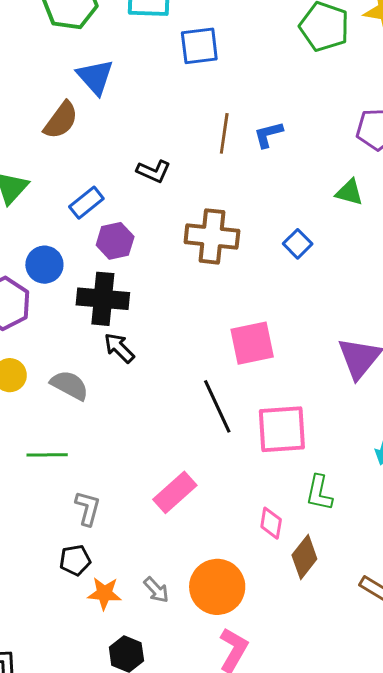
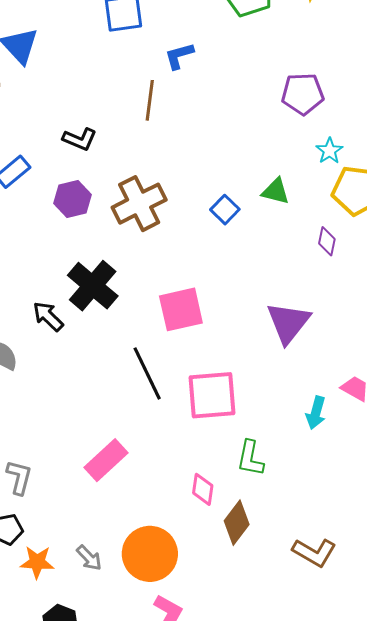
blue L-shape: (268, 134) -> (179, 56), moved
green triangle: (349, 192) -> (276, 191), moved
brown cross: (212, 236) -> (139, 204), turned -32
purple hexagon: (115, 241) -> (73, 199), moved
black cross: (103, 299) -> (93, 286), moved, turned 36

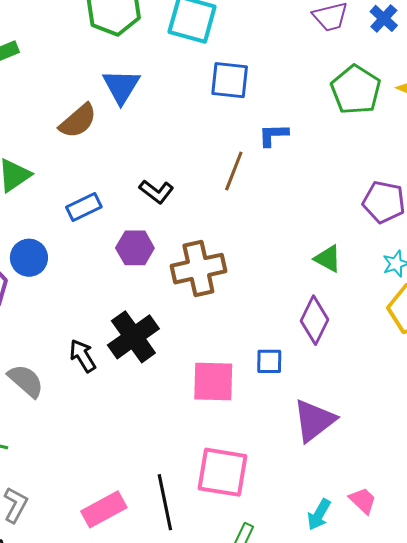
green triangle: (276, 191) -> (328, 259), moved
blue square: (225, 210) -> (269, 361), moved, turned 32
purple diamond: (327, 241) -> (315, 320), moved, size x1.6
black line: (147, 373) -> (165, 502), moved

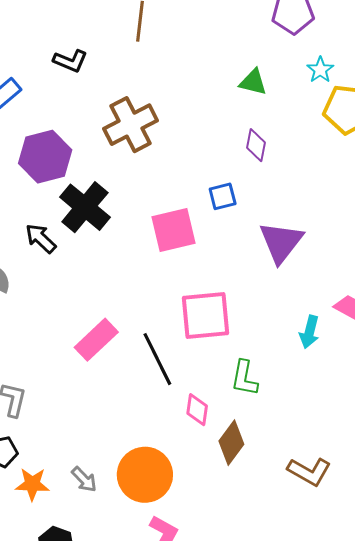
purple hexagon: (135, 248) -> (45, 157), moved, size x1.4
purple diamond: (315, 320) -> (256, 145), size x0.7
pink rectangle: (104, 509) -> (96, 340), moved

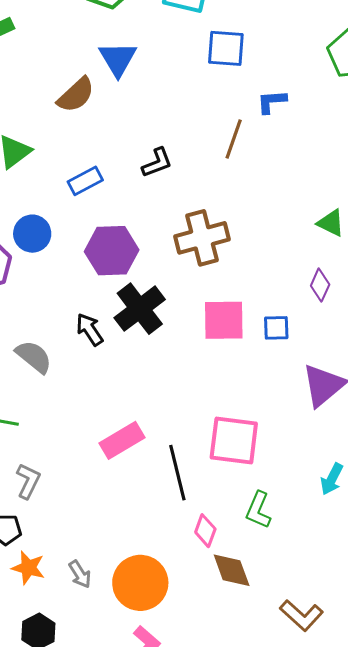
black L-shape: (70, 61) -> (157, 163), turned -56
pink square: (173, 230) -> (224, 320), moved
brown diamond: (231, 443) -> (232, 570), turned -69

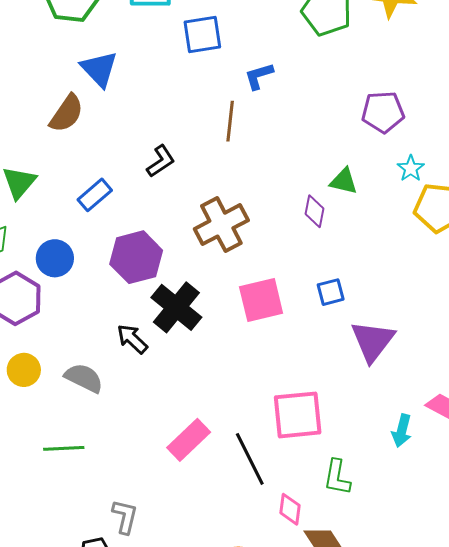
purple diamond: (320, 285) -> (314, 211), moved
blue square: (276, 328) -> (331, 292), moved
gray L-shape: (28, 481) -> (125, 517), moved

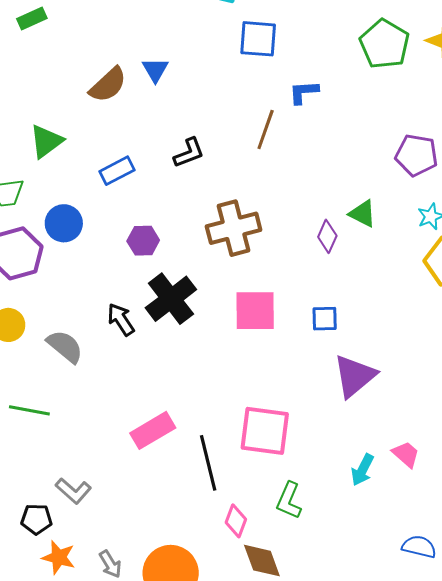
blue triangle: (99, 69) -> (155, 70), moved, size x0.7
purple hexagon: (136, 257) -> (143, 241), size x0.6
gray L-shape: (125, 517) -> (73, 491), turned 105

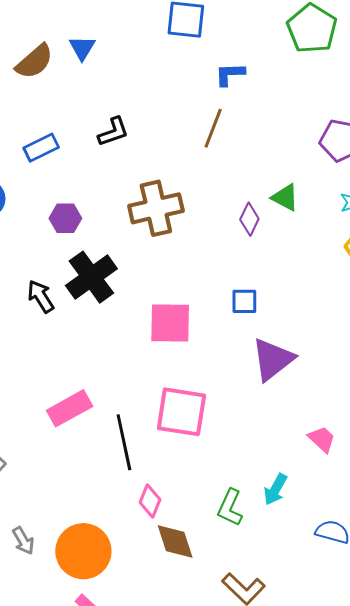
brown line: (266, 129) -> (213, 128), moved
pink square: (255, 311) -> (170, 323), moved
cyan arrow: (363, 470) -> (275, 489), moved
green L-shape: (289, 501) -> (230, 508), moved

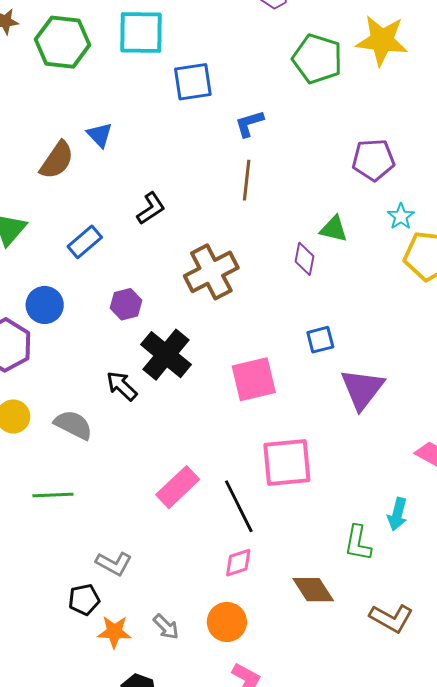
pink diamond: (150, 501) -> (238, 563), moved, turned 64
orange circle: (83, 551) -> (227, 622), size x0.7

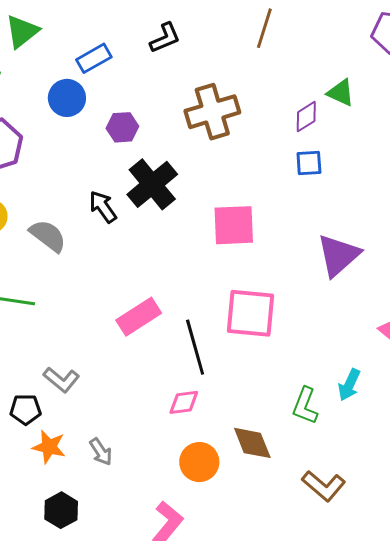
purple diamond: (304, 259) -> (306, 117), turned 36
blue circle: (45, 305) -> (67, 98), moved
blue square: (320, 340) -> (309, 163), moved
orange circle: (227, 622) -> (199, 462), moved

